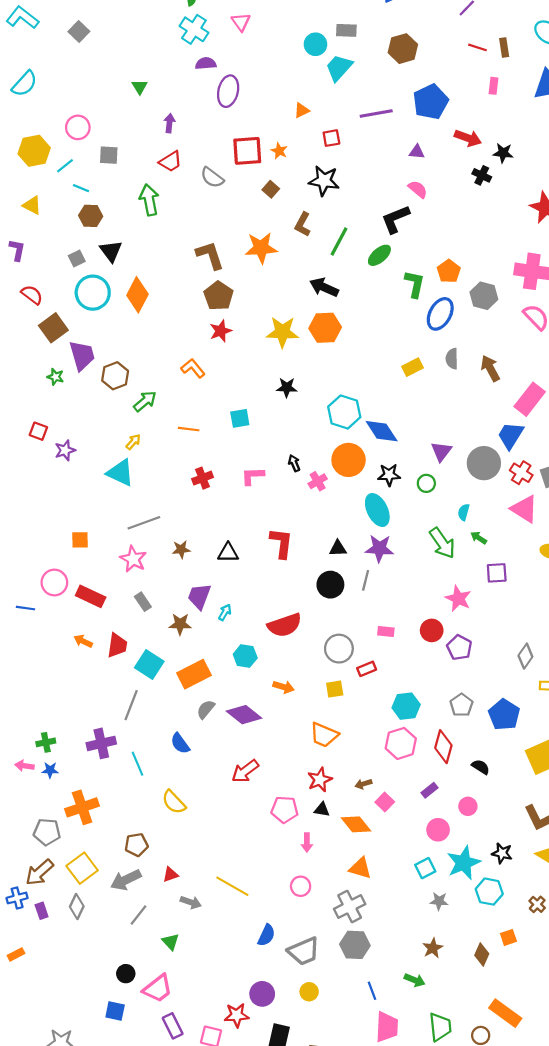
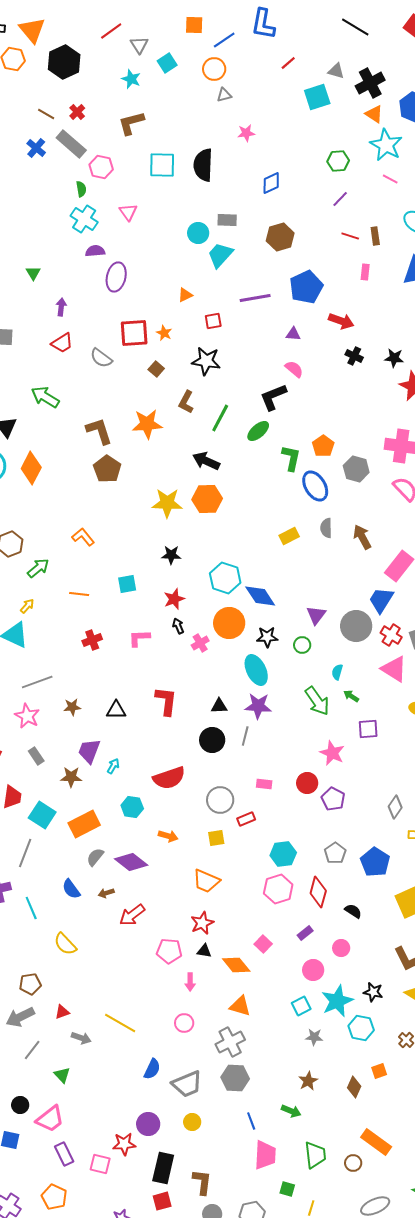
black star: (503, 153) -> (394, 358), moved
green arrow: (149, 200) -> (45, 397), moved, turned -48
blue ellipse: (440, 314) -> (315, 486), turned -60
red star: (221, 331) -> (174, 599), moved
brown arrow: (363, 784) -> (106, 893), moved

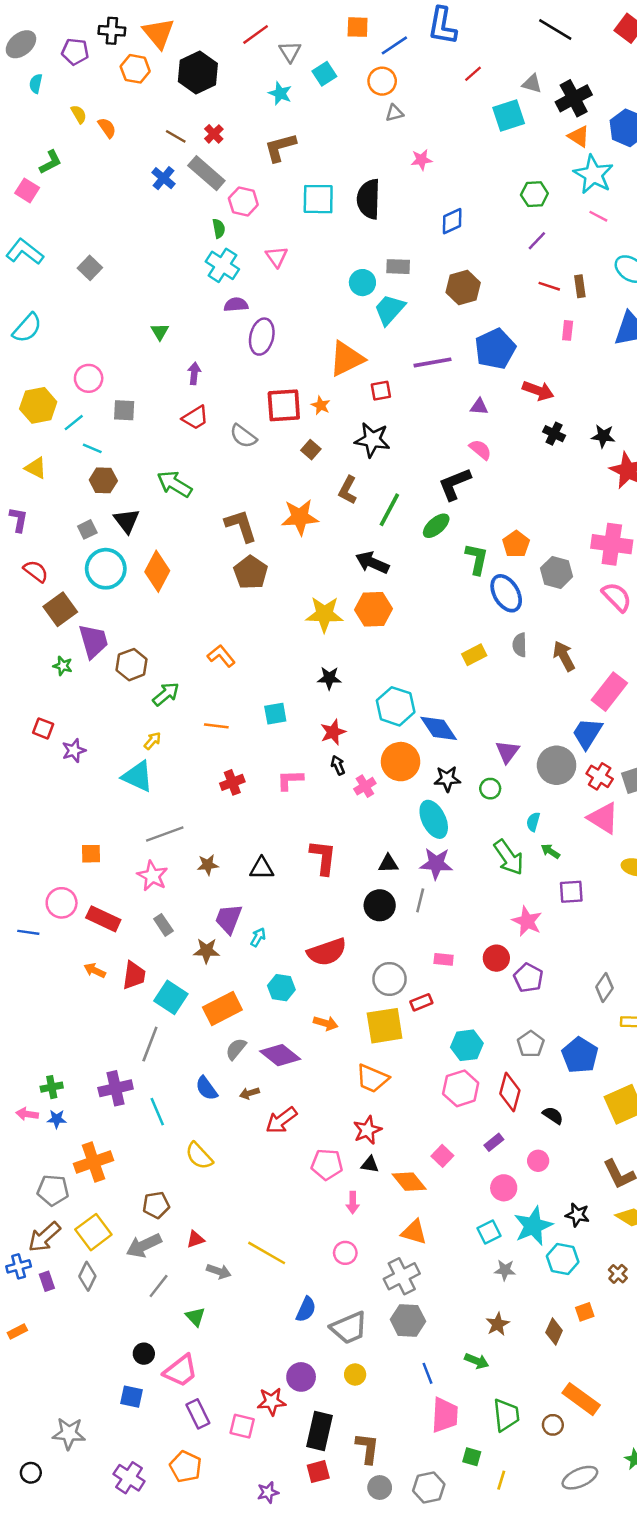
orange triangle: (185, 295) -> (346, 359), size x2.0
yellow square: (216, 838) -> (385, 1026), size x1.8

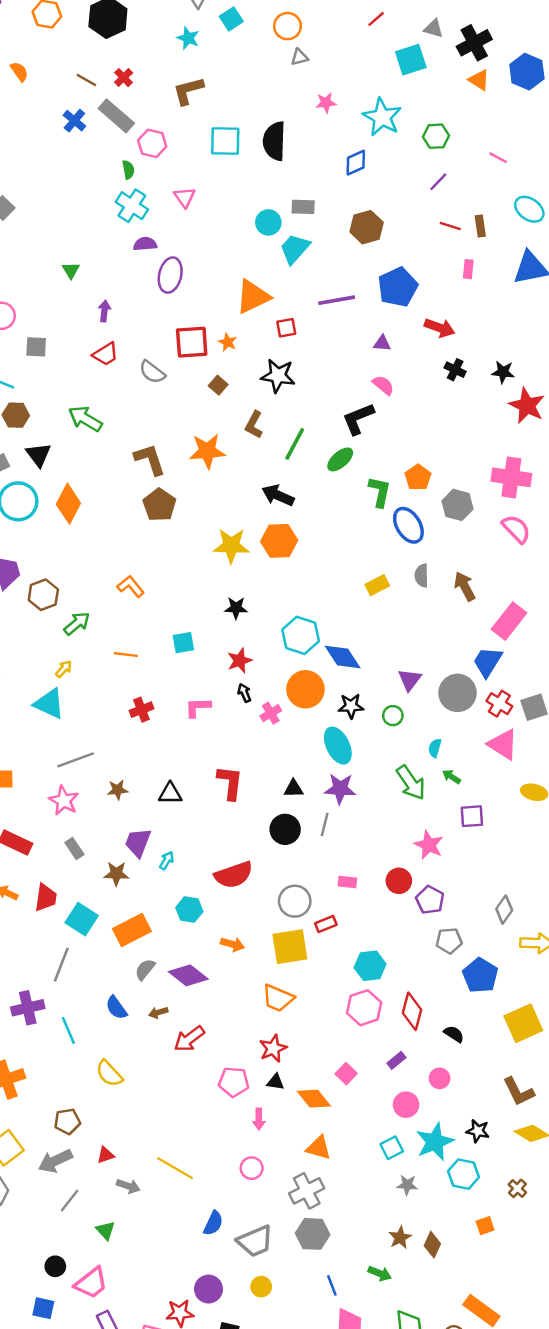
cyan star: (593, 174) -> (382, 117), moved
gray pentagon: (531, 1044) -> (449, 941), moved, turned 30
brown diamond: (554, 1332) -> (432, 1245), moved

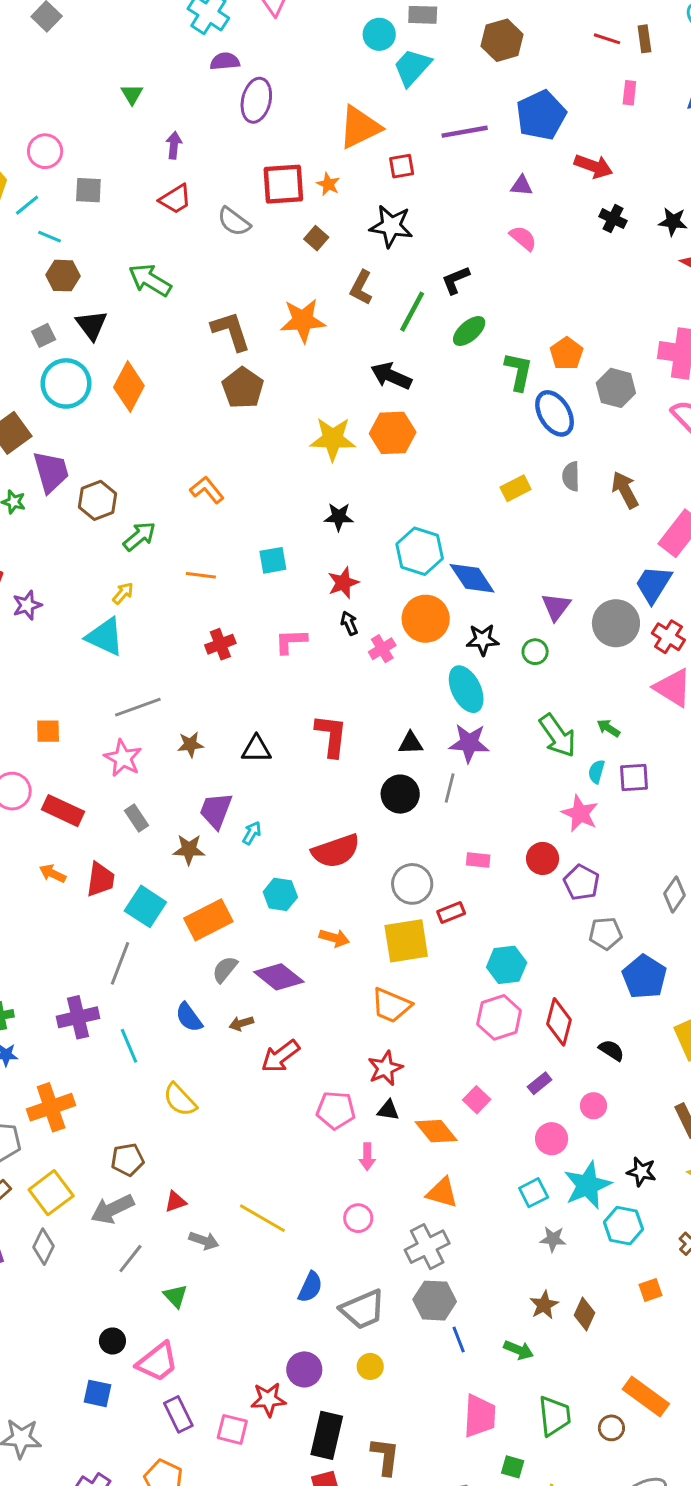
black L-shape: (358, 419) -> (456, 280), moved, size x0.7
cyan semicircle: (435, 748) -> (596, 772), moved
blue line: (332, 1285) -> (459, 1339), moved

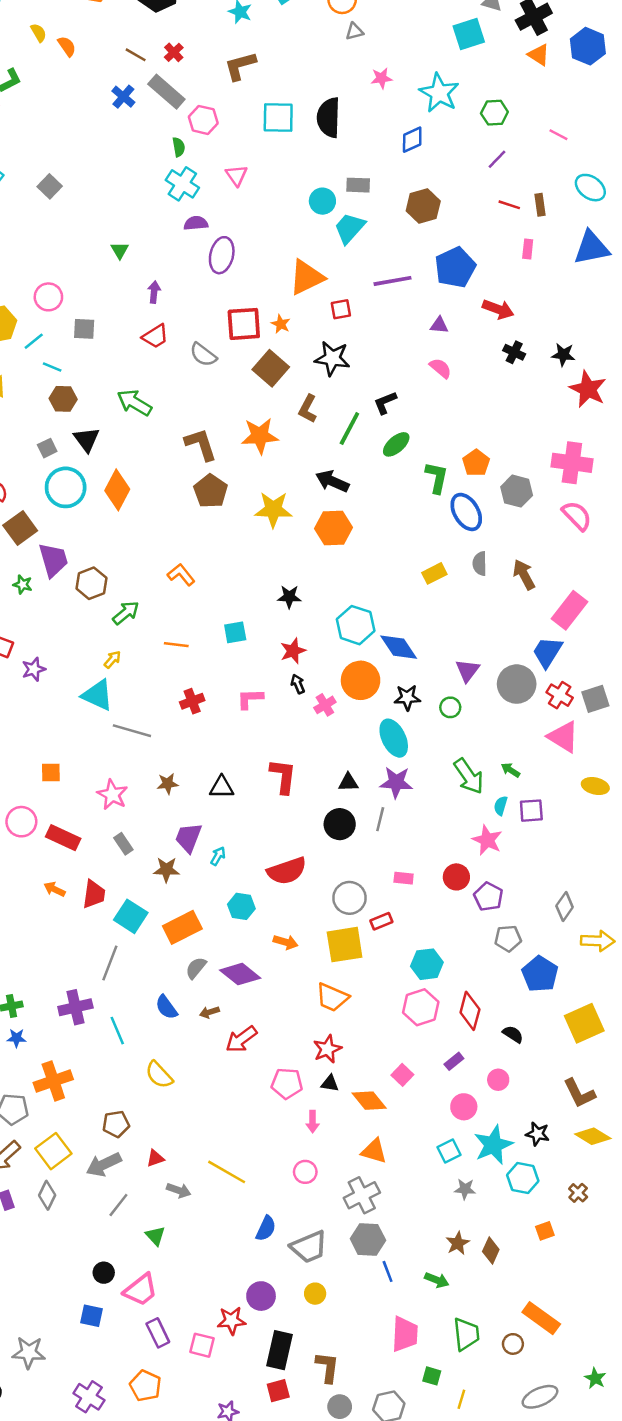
brown square: (316, 238) -> (271, 368), size x1.8
yellow star: (333, 439) -> (273, 510), moved
gray line: (138, 707) -> (132, 731), moved, turned 36

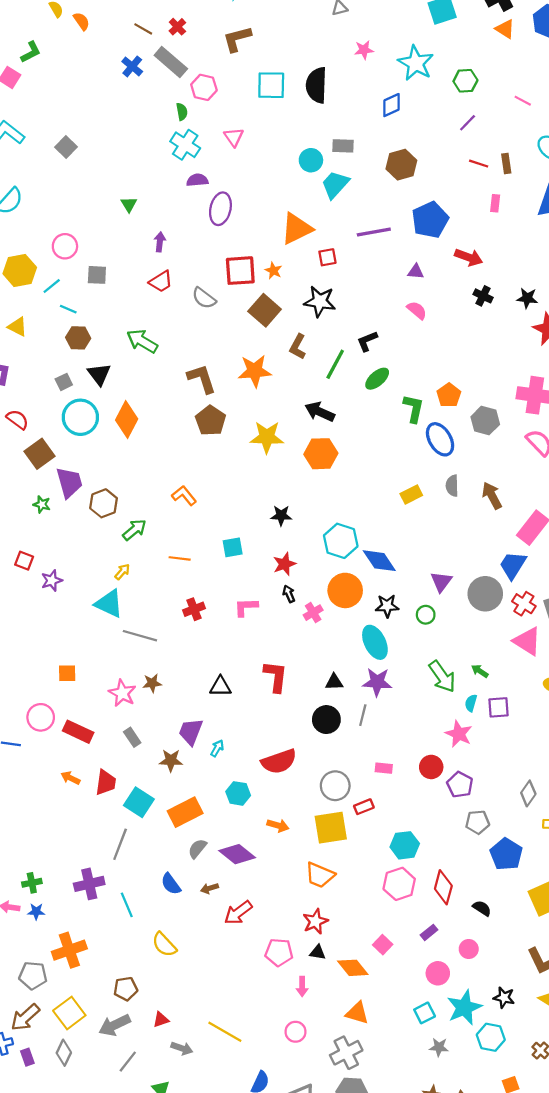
brown star: (168, 784) -> (152, 683), moved

